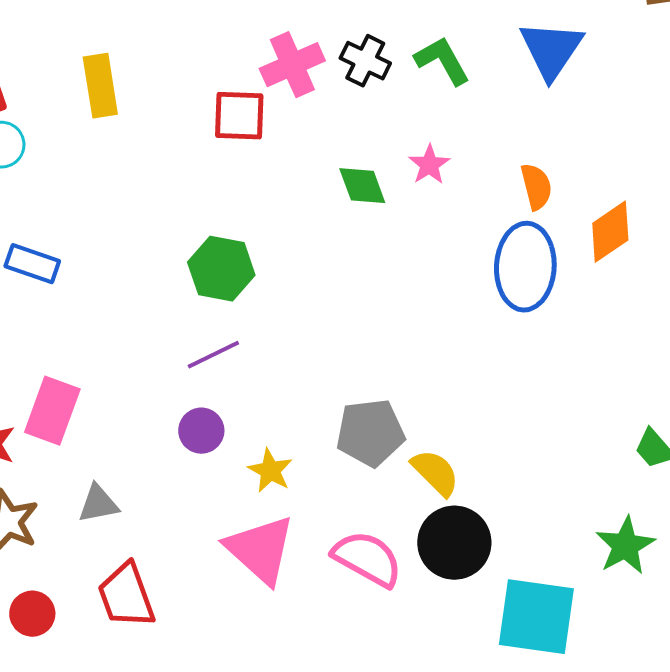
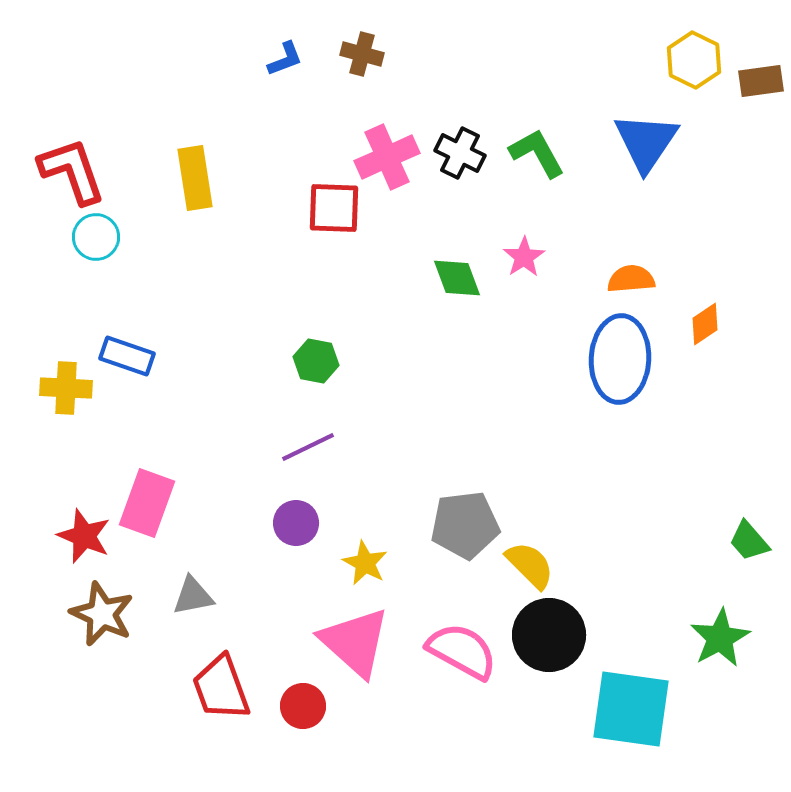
orange semicircle: (536, 187) -> (631, 279), turned -81
orange diamond: (610, 232) -> (705, 324), size x0.7
green hexagon: (221, 269) -> (316, 361), size x0.7
red circle: (32, 614) -> (303, 706), moved

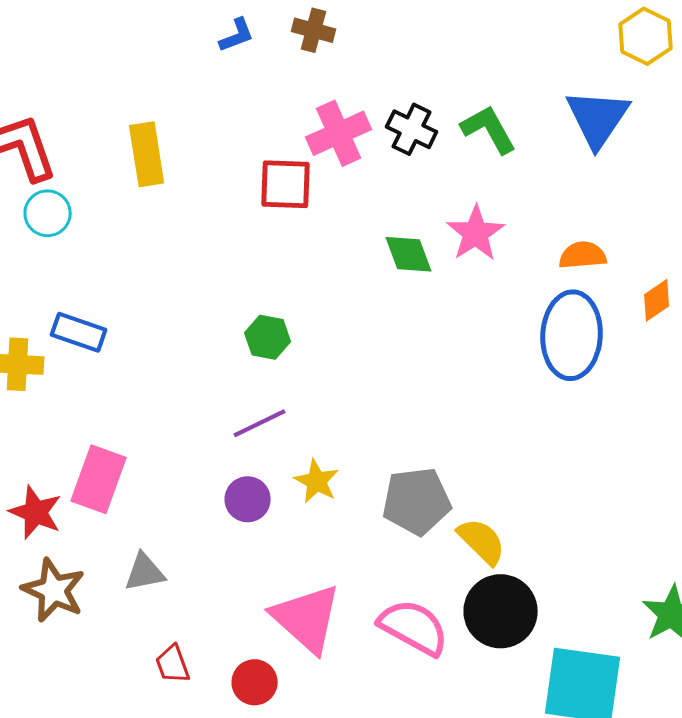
pink star: (524, 257) -> (476, 233), size x1.4
yellow star: (365, 563) -> (317, 481), moved
red trapezoid: (221, 688) -> (173, 664), size x0.6

